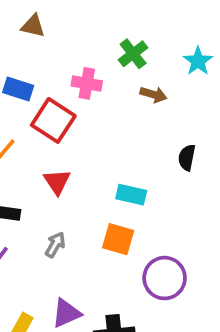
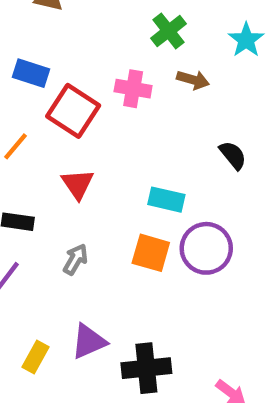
pink cross: (87, 83) -> (133, 89), moved
black semicircle: (187, 158) -> (233, 155), turned 130
purple circle: (165, 278) -> (206, 248), moved

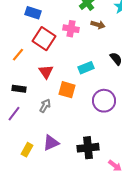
blue rectangle: (31, 73) -> (33, 13), moved
cyan rectangle: (166, 200) -> (86, 68), moved, turned -35
orange square: (151, 253) -> (67, 90), moved
black cross: (146, 368) -> (88, 148), moved

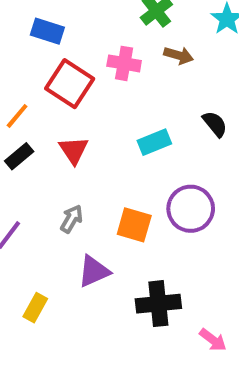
black rectangle: (19, 89) -> (19, 156), moved, turned -48
orange square: (67, 90) -> (134, 225), moved
purple triangle: (51, 143) -> (94, 271), moved

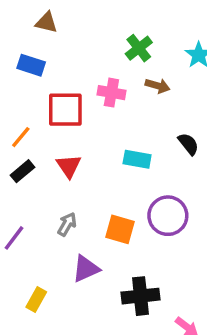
blue rectangle: (47, 31) -> (31, 65), moved
red square: (70, 84) -> (65, 110), turned -33
cyan rectangle: (154, 142) -> (137, 159), turned 32

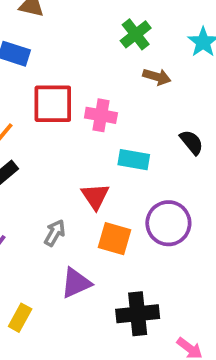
pink cross: (111, 93) -> (101, 115), moved
red triangle: (69, 166) -> (95, 196), moved

